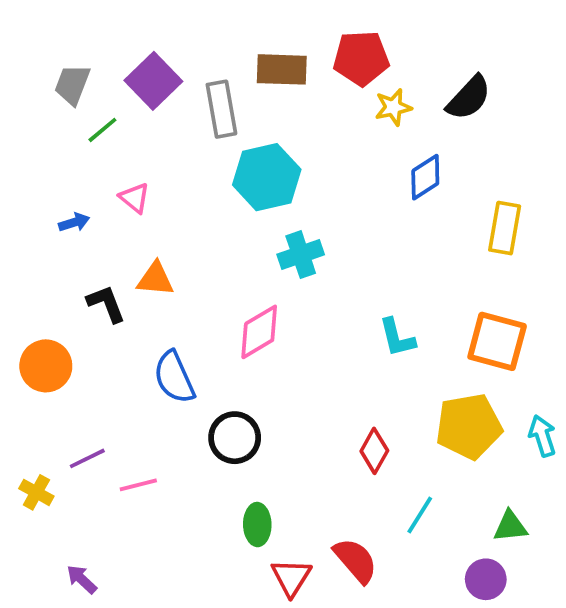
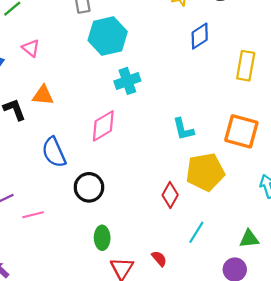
yellow pentagon: (469, 426) -> (205, 172), moved
red semicircle: (355, 560) -> (159, 259), size x0.6

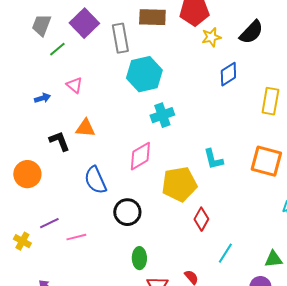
yellow pentagon: (205, 172) -> (179, 184), moved

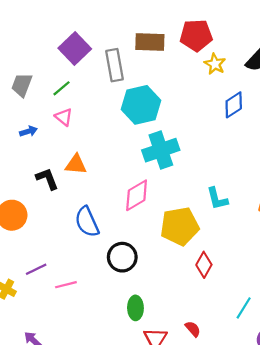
gray trapezoid: (41, 25) -> (22, 85), moved
yellow star: (211, 37) -> (215, 64), turned -30
green line: (57, 49) -> (62, 88), moved
cyan cross: (162, 115) -> (161, 150), size x1.4
cyan line: (225, 253) -> (244, 308), moved

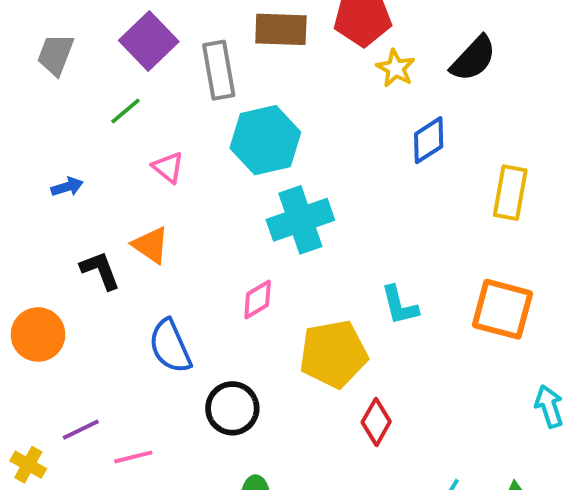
gray trapezoid: (22, 85) -> (55, 55), moved
pink triangle: (64, 117) -> (168, 167), moved
orange triangle: (76, 164) -> (151, 245), turned 30
pink diamond: (137, 195) -> (258, 300), size x0.7

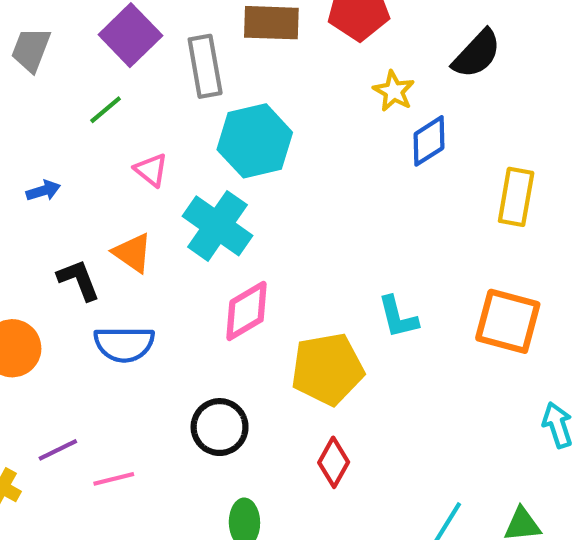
yellow star: (396, 68) -> (394, 91), moved
cyan cross: (300, 220) -> (218, 226), moved, turned -36
pink diamond: (258, 300) -> (247, 311), size x1.4
blue semicircle: (170, 346) -> (124, 344), moved, turned -66
red diamond: (376, 422) -> (334, 462), moved

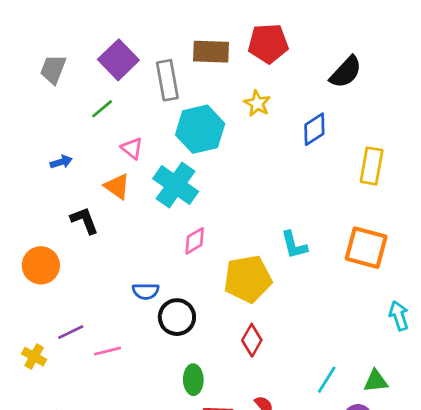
yellow star: (394, 91) -> (257, 103), moved
orange triangle: (132, 253) -> (117, 186), moved
pink diamond: (247, 311) -> (195, 241), size x0.7
blue semicircle: (124, 344) -> (146, 291), moved, size x0.7

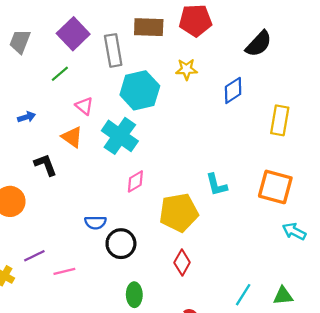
yellow star: (257, 103) -> (186, 69), turned -30
cyan arrow: (399, 316) -> (294, 231), moved, turned -45

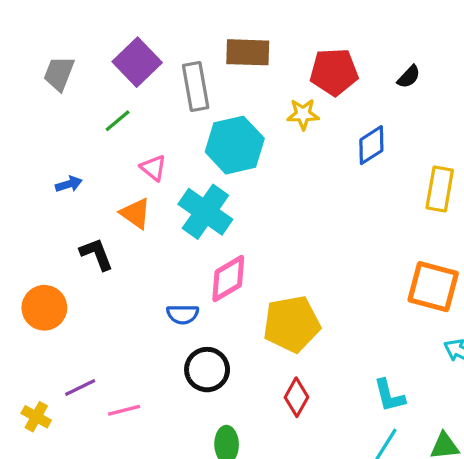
red pentagon: (195, 20) -> (334, 72), moved
black semicircle: (259, 44) -> (409, 77), size x0.6
pink diamond: (135, 181) -> (228, 278), size x1.4
cyan L-shape: (216, 185) -> (389, 396), moved
blue semicircle: (95, 223) -> (183, 314), moved

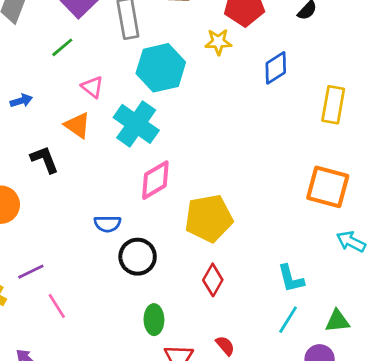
blue semicircle: (183, 314) -> (107, 224), moved
pink line: (124, 410) -> (57, 306), moved, turned 72

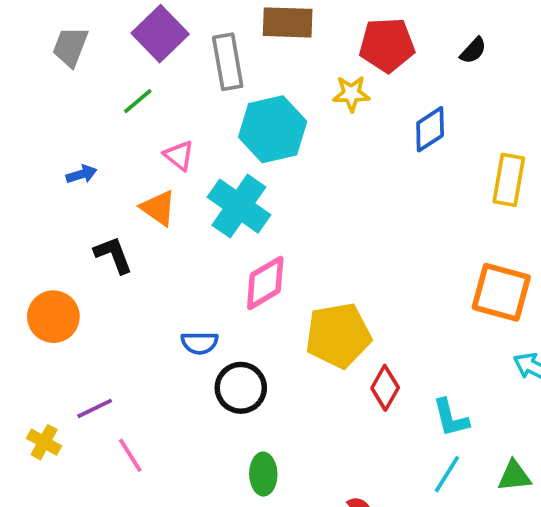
red diamond: (213, 280) -> (385, 388), moved

